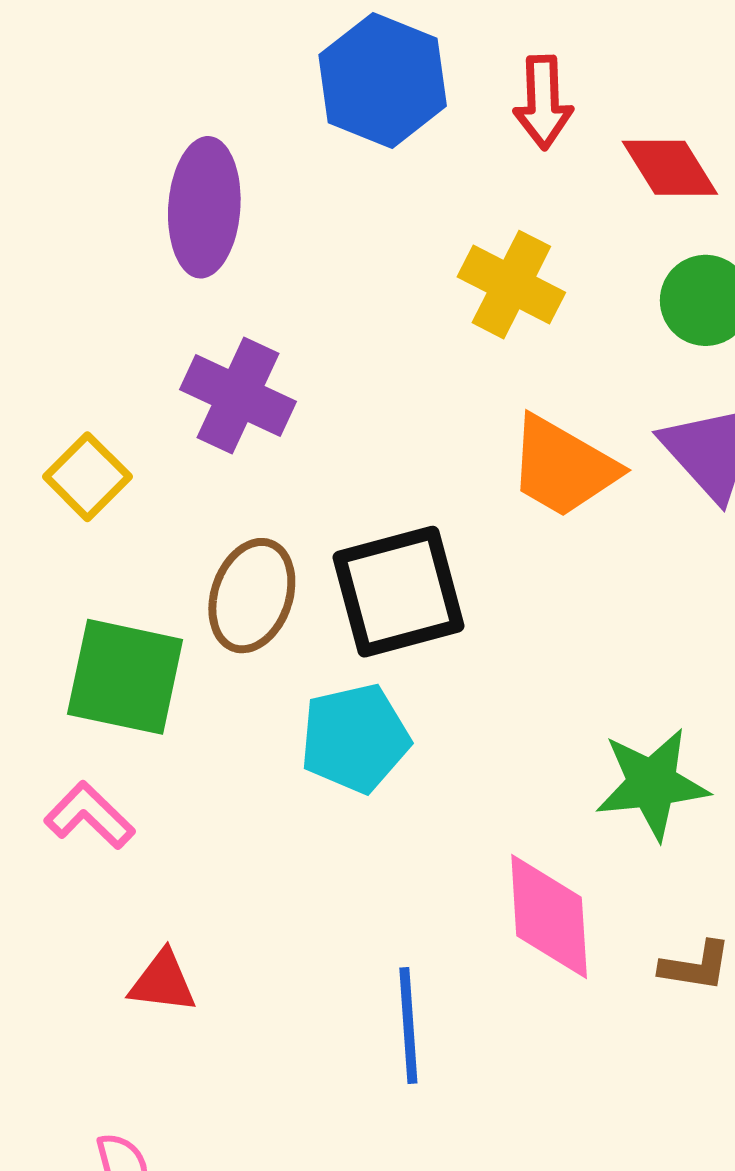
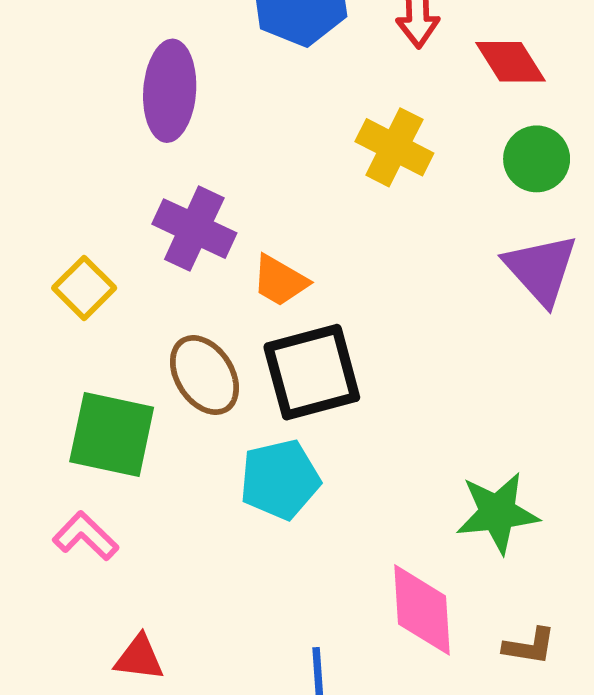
orange trapezoid: (563, 467) -> (280, 281), moved, size x0.7
brown ellipse: (252, 596) -> (204, 375), turned -52

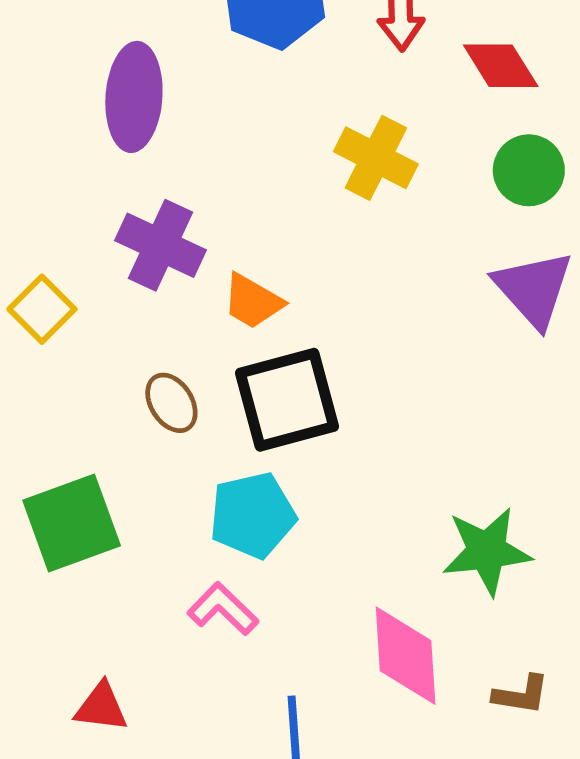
brown ellipse: (204, 375) -> (171, 403), size x0.7
green square: (112, 434) -> (72, 523), moved, turned -32
pink L-shape: (86, 536) -> (223, 609), moved

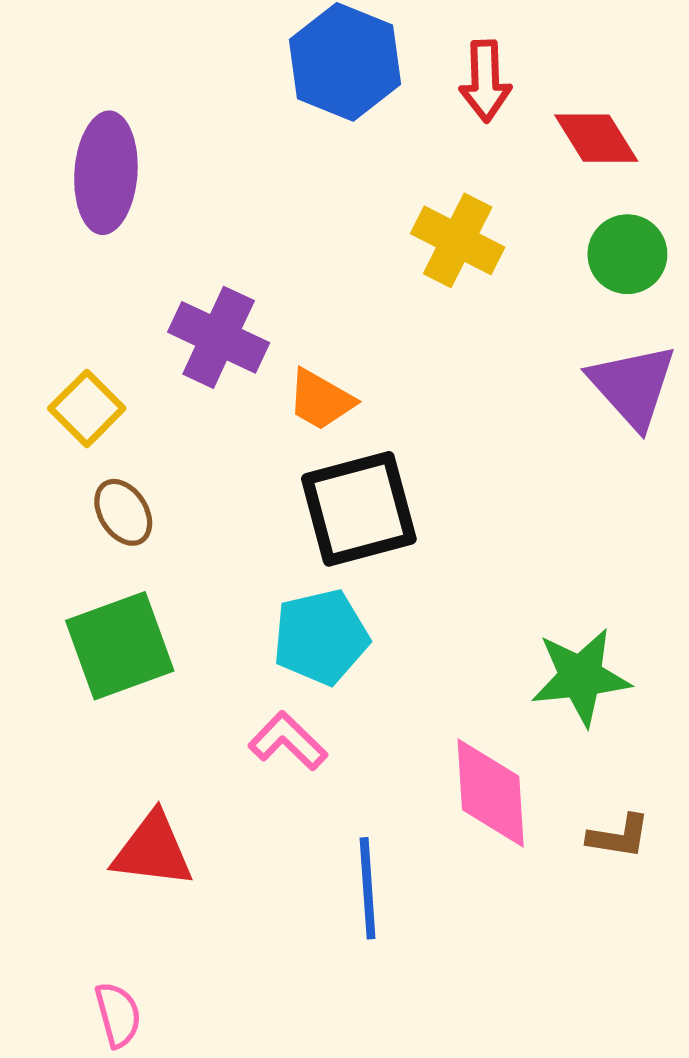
purple ellipse: (134, 97) -> (106, 173), moved
brown ellipse: (171, 403) -> (123, 512), moved
red triangle: (101, 707) -> (153, 850), size x1.4

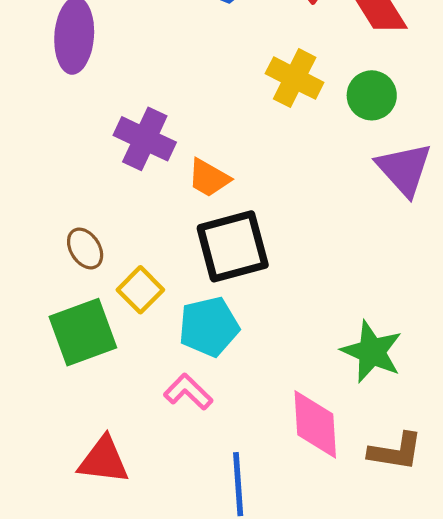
green circle: (627, 254) -> (372, 95), moved
yellow square: (87, 408) -> (140, 290), moved
green star: (581, 677) -> (372, 352), turned 30
brown L-shape: (619, 836) -> (396, 452), size x1.4

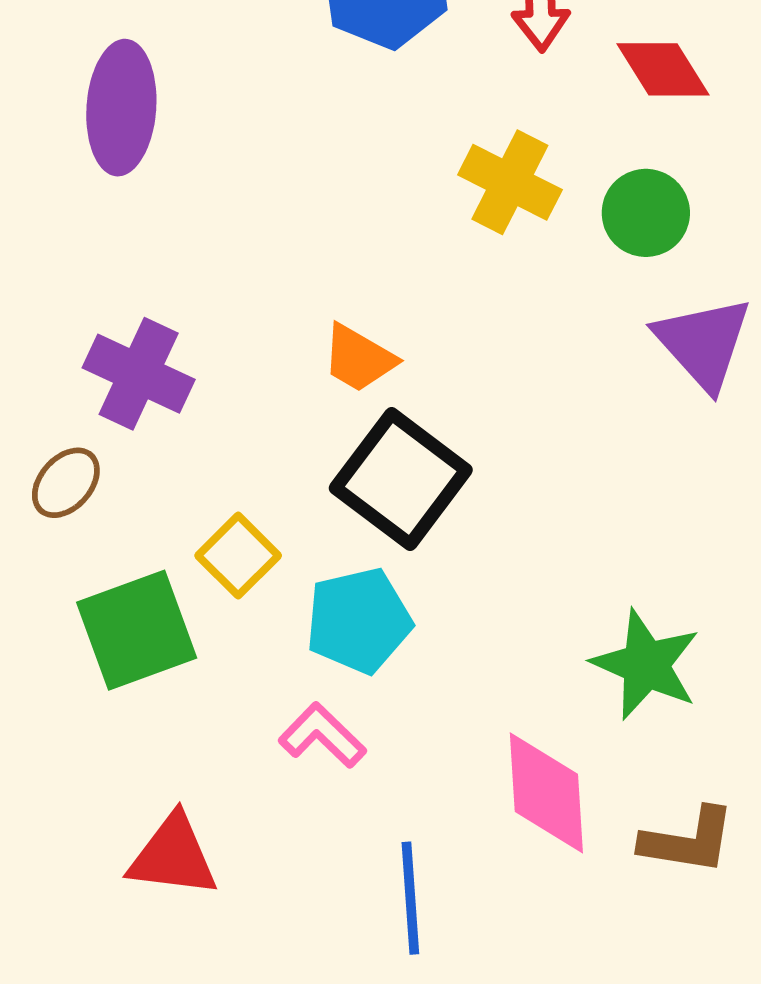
purple cross: (145, 139) -> (139, 374), moved
black square: (233, 246) -> (401, 479), turned -38
brown ellipse: (85, 248) -> (66, 483), moved, turned 75

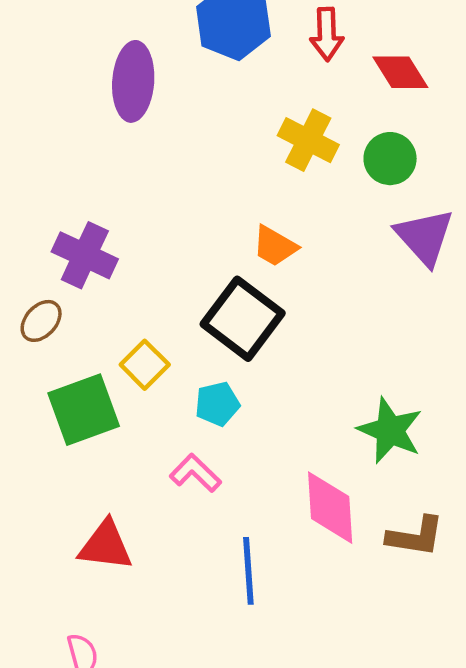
purple ellipse: (121, 108) -> (133, 81), moved
orange trapezoid: (359, 358) -> (275, 246), moved
cyan pentagon: (359, 621) -> (217, 404), size x0.7

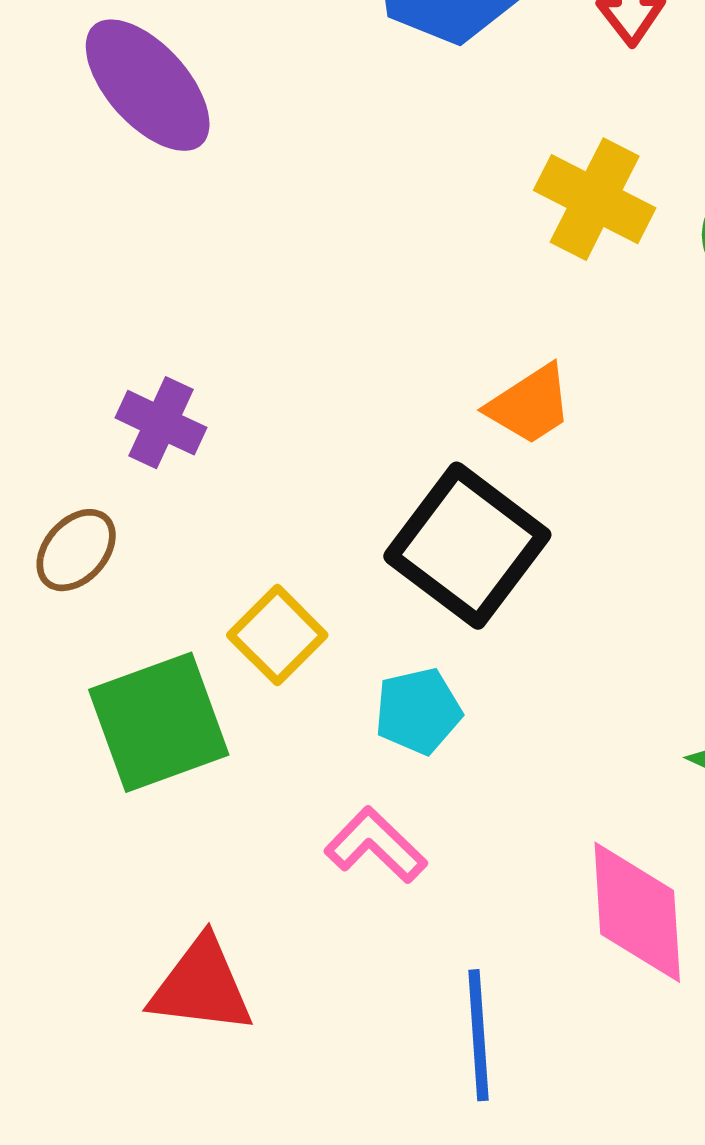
purple ellipse: (133, 81) -> (148, 85), moved, turned -46
orange trapezoid: (275, 246) -> (530, 405), turned -63
purple cross: (85, 255) -> (161, 423), size x0.7

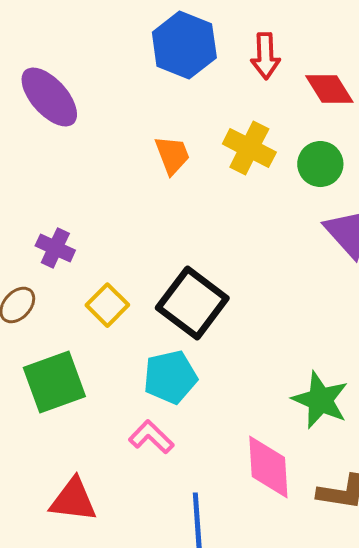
orange trapezoid: (530, 405) -> (172, 155), moved, turned -78
yellow square: (277, 635) -> (107, 305), moved
cyan pentagon: (418, 711) -> (170, 377), size x1.4

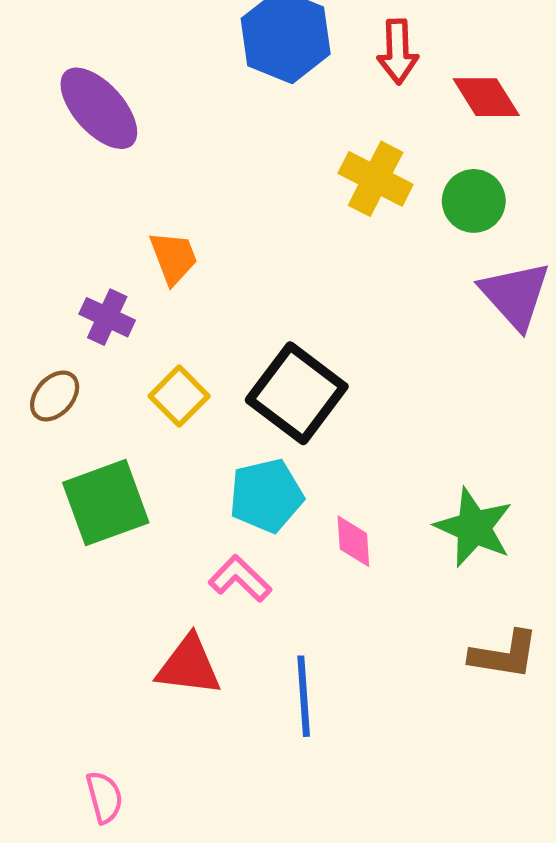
orange trapezoid: (172, 155) -> (174, 258), moved
pink diamond: (268, 467) -> (353, 541), moved, size x0.6
red triangle: (73, 500) -> (189, 666), moved

